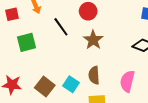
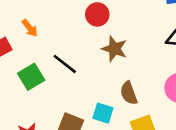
black line: (61, 27) -> (65, 64), moved

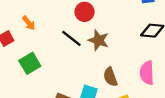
black line: (65, 64) -> (71, 38), moved

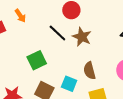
green square: (30, 63) -> (37, 60), moved

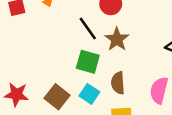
green square: (37, 60) -> (88, 62), moved, turned 30

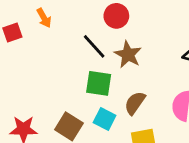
brown semicircle: (118, 83) -> (135, 103), turned 45

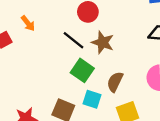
green square: (99, 83) -> (82, 70), turned 35

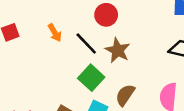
orange arrow: (28, 23) -> (55, 33), moved

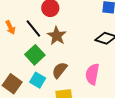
orange arrow: (55, 33) -> (10, 27), moved

